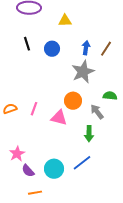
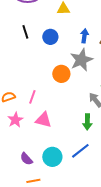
orange circle: (73, 101) -> (61, 74), moved
pink triangle: (59, 118) -> (43, 120), moved
pink star: (17, 154) -> (15, 120), moved

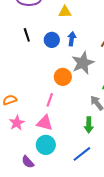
blue arrow: (84, 36) -> (72, 39), moved
pink line: (32, 97) -> (50, 100), moved
cyan circle: (52, 157) -> (46, 145), moved

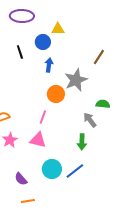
blue arrow: (72, 39) -> (49, 65), moved
blue circle: (52, 40) -> (43, 42), moved
cyan circle: (46, 145) -> (52, 169), moved

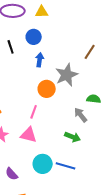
yellow triangle: (58, 29) -> (42, 12), moved
green arrow: (82, 142) -> (73, 137), turned -70
blue line: (75, 171) -> (66, 166), turned 54

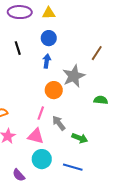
blue circle: (34, 37) -> (49, 38), moved
gray arrow: (81, 115) -> (59, 123), moved
cyan circle: (43, 164) -> (42, 159), moved

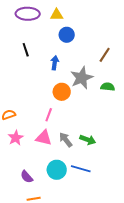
blue circle: (49, 38) -> (67, 35), moved
green semicircle: (101, 100) -> (108, 87), moved
gray arrow: (59, 123) -> (66, 140), moved
cyan circle: (42, 159) -> (57, 170), moved

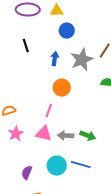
gray star: (82, 78) -> (82, 60), moved
gray arrow: (66, 140) -> (66, 136), turned -49
purple semicircle: (27, 177) -> (27, 173), turned 64

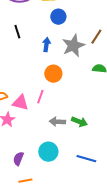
pink triangle: (44, 134) -> (20, 103), moved
blue line: (81, 165) -> (86, 159), moved

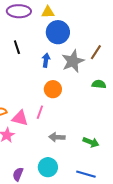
blue circle: (58, 17) -> (58, 32), size x1.5
green arrow: (79, 122) -> (91, 142), moved

